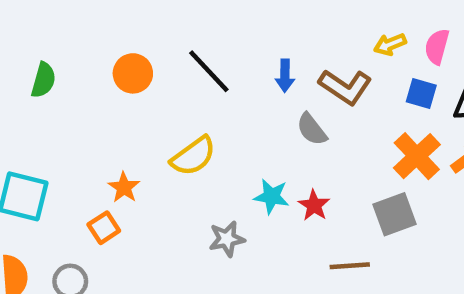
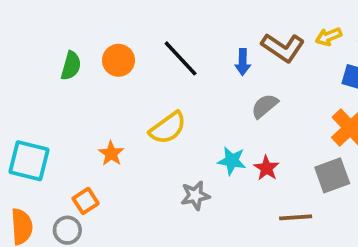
green semicircle: (43, 80) -> (71, 66), moved
brown L-shape: (345, 87) -> (283, 48), moved
gray semicircle: (312, 129) -> (265, 106), turned 88
orange square: (104, 228) -> (86, 201), moved

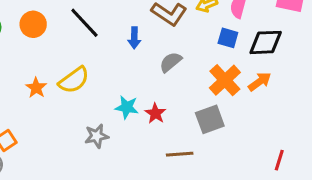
blue arrow: (243, 62) -> (134, 38), moved
gray semicircle: (265, 106) -> (171, 62), moved
orange star: (111, 153) -> (36, 88), moved

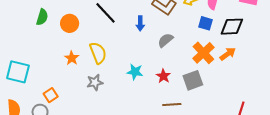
orange circle: (33, 24) -> (70, 23), moved
yellow semicircle: (74, 80) -> (98, 53), turned -75
red star: (155, 113) -> (163, 76), moved
gray star: (97, 136) -> (95, 82), moved

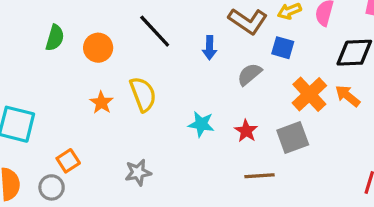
blue square: (206, 23) -> (283, 48), moved
orange arrow: (228, 54) -> (348, 96), turned -105
gray star: (95, 82) -> (138, 172), moved

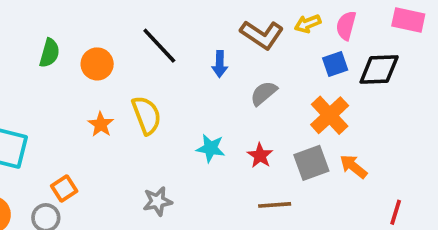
blue square: (283, 48) -> (335, 64), moved, turned -35
orange arrow: (348, 96) -> (353, 167), moved
gray star: (138, 172) -> (158, 201), moved

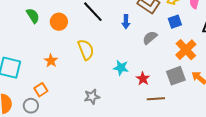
green semicircle: (49, 53) -> (33, 16), turned -49
blue square: (335, 64) -> (175, 22), moved
orange star: (101, 124) -> (51, 61), moved
red star: (260, 156) -> (143, 79), moved

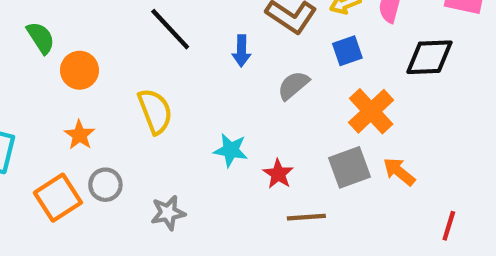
orange circle: (59, 22) -> (80, 70), moved
orange square: (41, 90) -> (58, 198), size x1.5
gray circle: (31, 106) -> (105, 185), moved

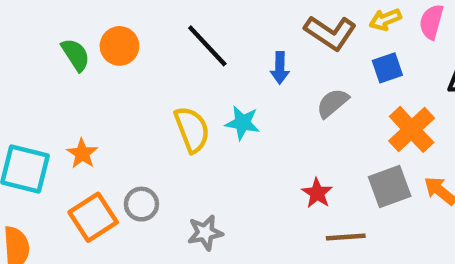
orange circle: (80, 70) -> (119, 46), moved
orange star: (80, 135) -> (82, 154), moved
cyan star: (231, 150) -> (242, 123), moved

